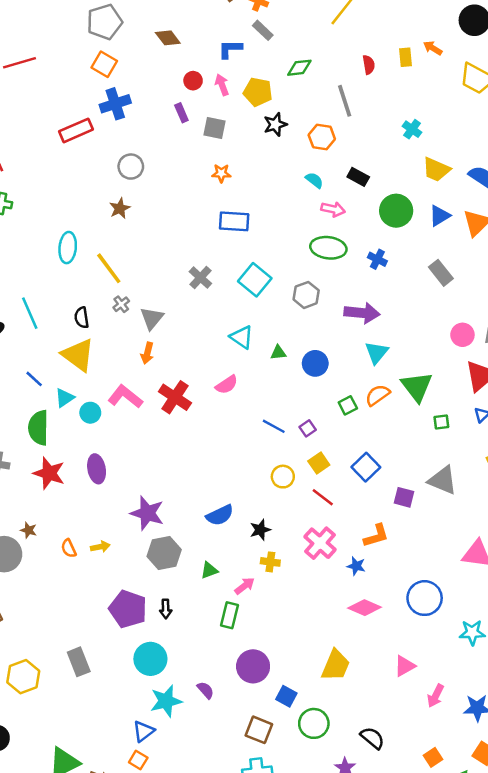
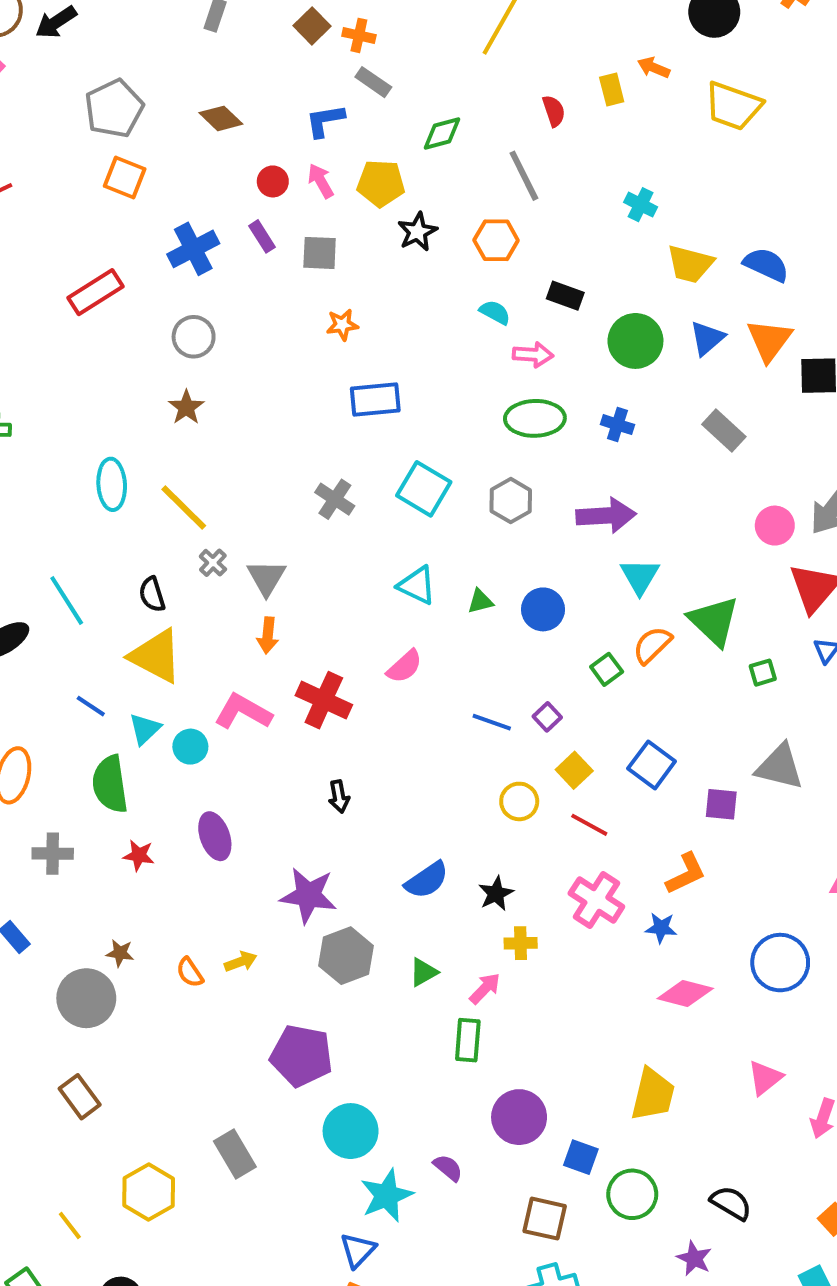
blue cross: (115, 104) -> (193, 249), moved
red star: (49, 473) -> (139, 855), size x0.6
black arrow: (166, 609) -> (339, 796), moved

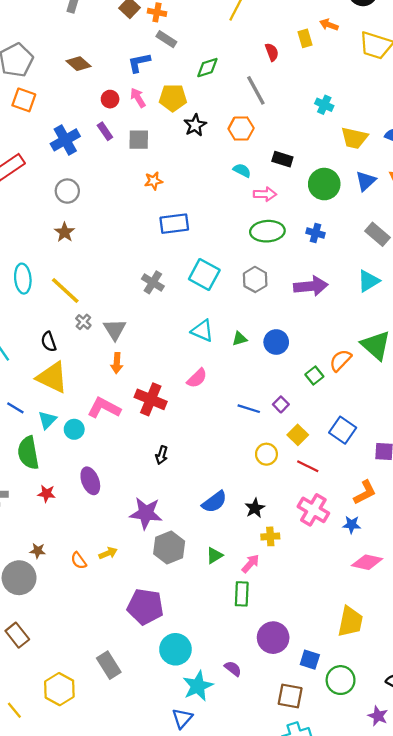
cyan triangle: (640, 576) -> (368, 281), moved, turned 30
black arrow: (339, 796) -> (162, 455), turned 30

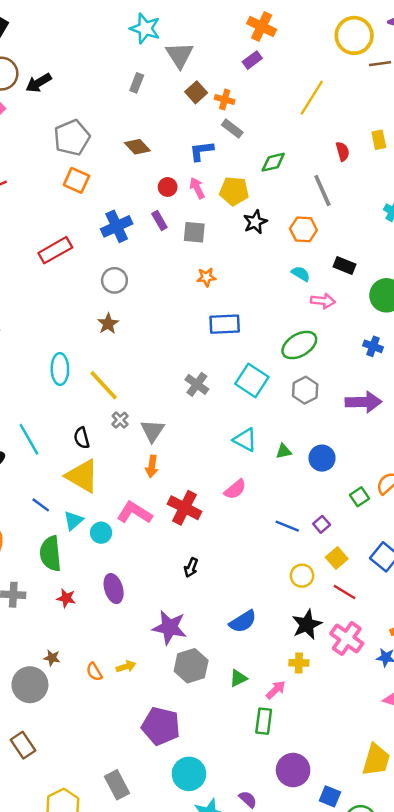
green ellipse: (267, 231) -> (299, 345), moved, turned -32
black star: (255, 508) -> (307, 625), moved, size x1.4

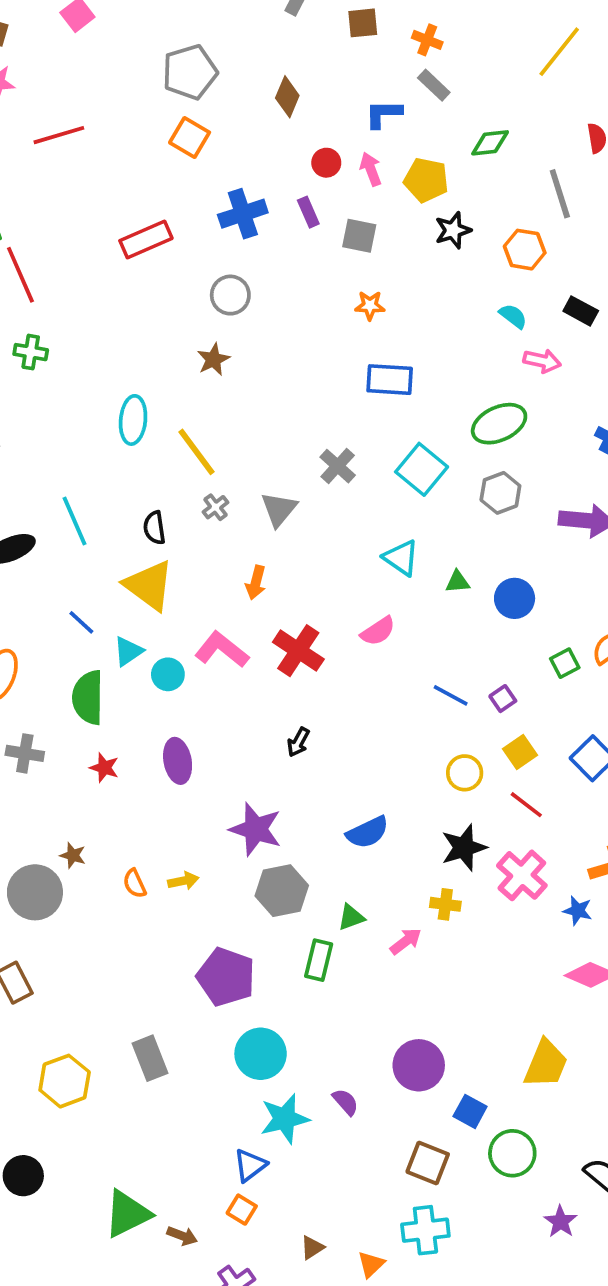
brown square: (196, 92) -> (363, 23), moved, turned 30
brown diamond: (137, 147) -> (287, 97), turned 60
gray triangle: (153, 431) -> (279, 509), moved
green rectangle: (264, 721) -> (319, 960), moved

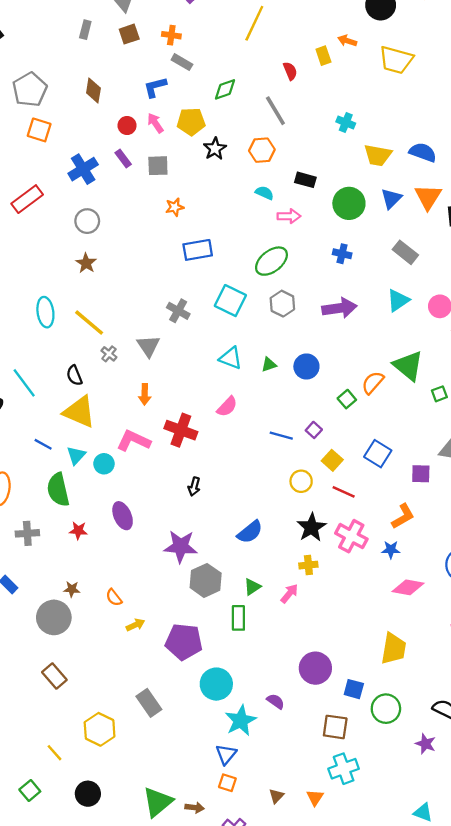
yellow arrow: (183, 881) -> (135, 625), moved

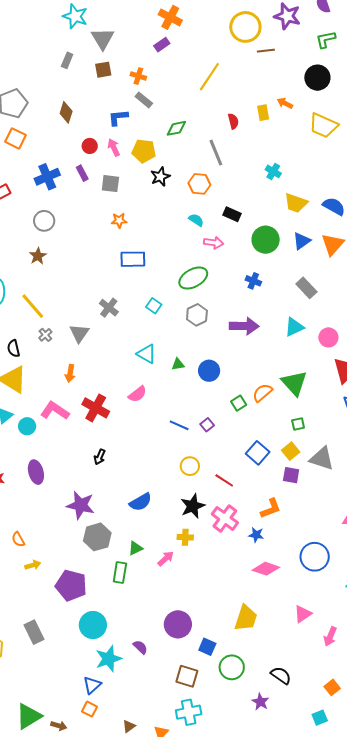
cyan square: (230, 301) -> (154, 306), size x0.6
green square: (439, 394) -> (298, 424), moved
yellow square: (332, 460) -> (291, 451), moved

